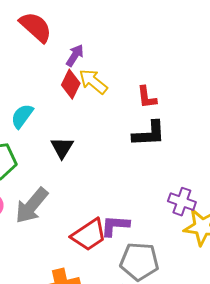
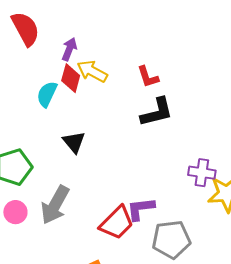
red semicircle: (36, 27) -> (25, 29), turned 30
cyan semicircle: (22, 116) -> (47, 94), moved

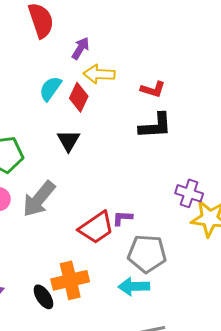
yellow arrow: (92, 71) -> (99, 74), turned -36
red L-shape: (148, 77) -> (153, 89), turned -65
red diamond: (71, 78) -> (79, 97), moved
purple L-shape: (141, 209) -> (122, 218), size x0.7

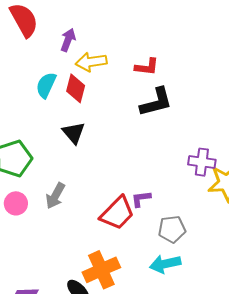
gray arrow: (39, 199) -> (55, 196), size x0.7
gray pentagon: (147, 254) -> (172, 229), size x0.7

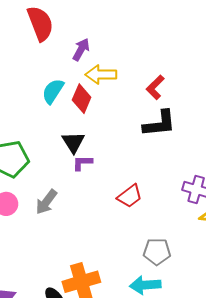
red L-shape: (147, 67) -> (155, 87), turned 120
purple L-shape: (141, 199) -> (82, 163), moved
red trapezoid: (117, 213) -> (130, 196), moved, size x0.7

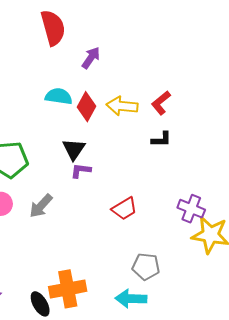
yellow arrow: (101, 75) -> (122, 106), moved
cyan semicircle: (53, 91) -> (59, 96), turned 60
black L-shape: (159, 124) -> (161, 139), size x0.6

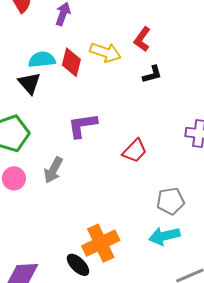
yellow arrow: (122, 106) -> (105, 52), turned -152
black triangle: (74, 149) -> (29, 83), moved
purple L-shape: (81, 171) -> (82, 125), size x1.5

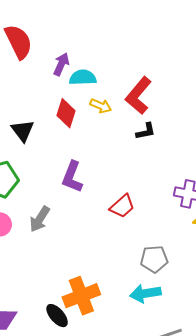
red L-shape: (142, 39) -> (138, 96), size x1.5
yellow arrow: (105, 52) -> (101, 106), size x0.7
cyan semicircle: (42, 60) -> (83, 77), moved
purple L-shape: (82, 125) -> (72, 177), turned -64

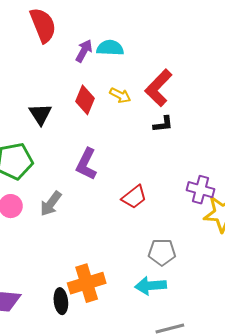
cyan semicircle: (83, 77) -> (110, 48), moved
black ellipse: (57, 316) -> (61, 301), turned 30

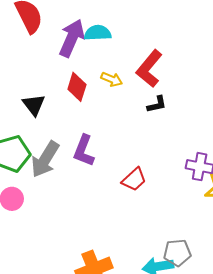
purple arrow: (84, 51) -> (72, 38), size x1.6
gray arrow: (51, 204) -> (45, 159), moved, size x1.4
gray pentagon: (162, 252) -> (177, 253), moved

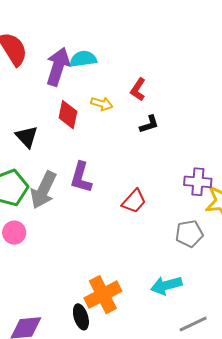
red L-shape: (149, 69) -> (138, 89), size x0.6
gray pentagon: (177, 253) -> (189, 234), moved

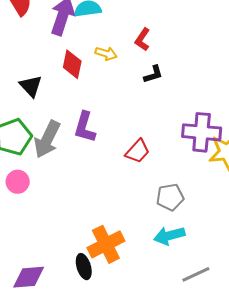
purple cross: (198, 182) -> (202, 132), size x1.4
gray pentagon: (189, 234) -> (170, 197), moved

